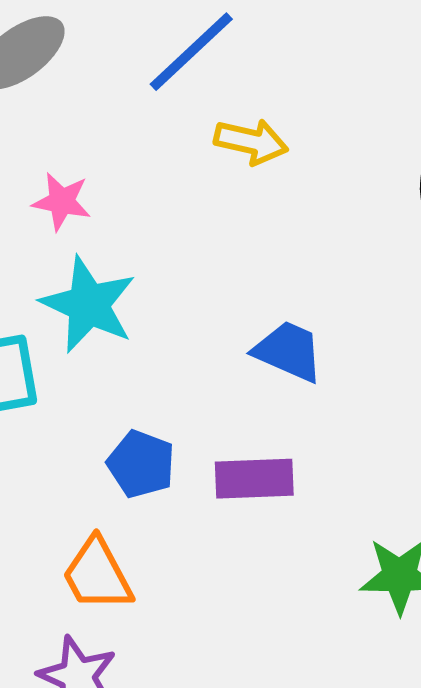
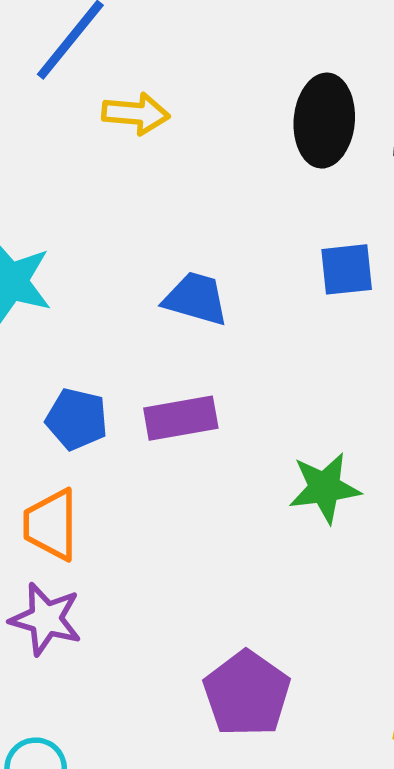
orange trapezoid: (97, 575) -> (51, 525), turned 36

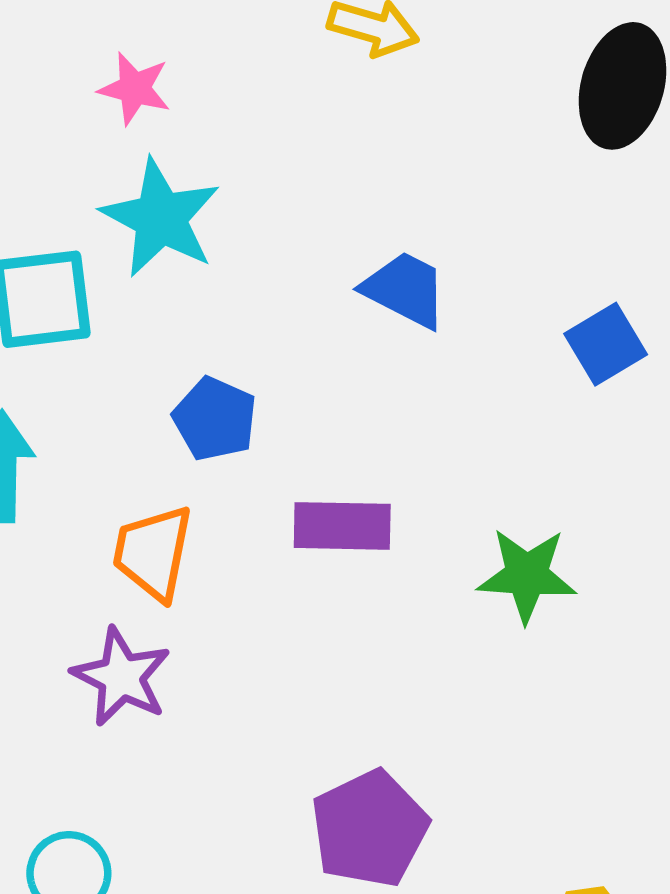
blue square: (347, 269) -> (606, 344), moved, turned -36
purple rectangle: (181, 418) -> (342, 526), moved

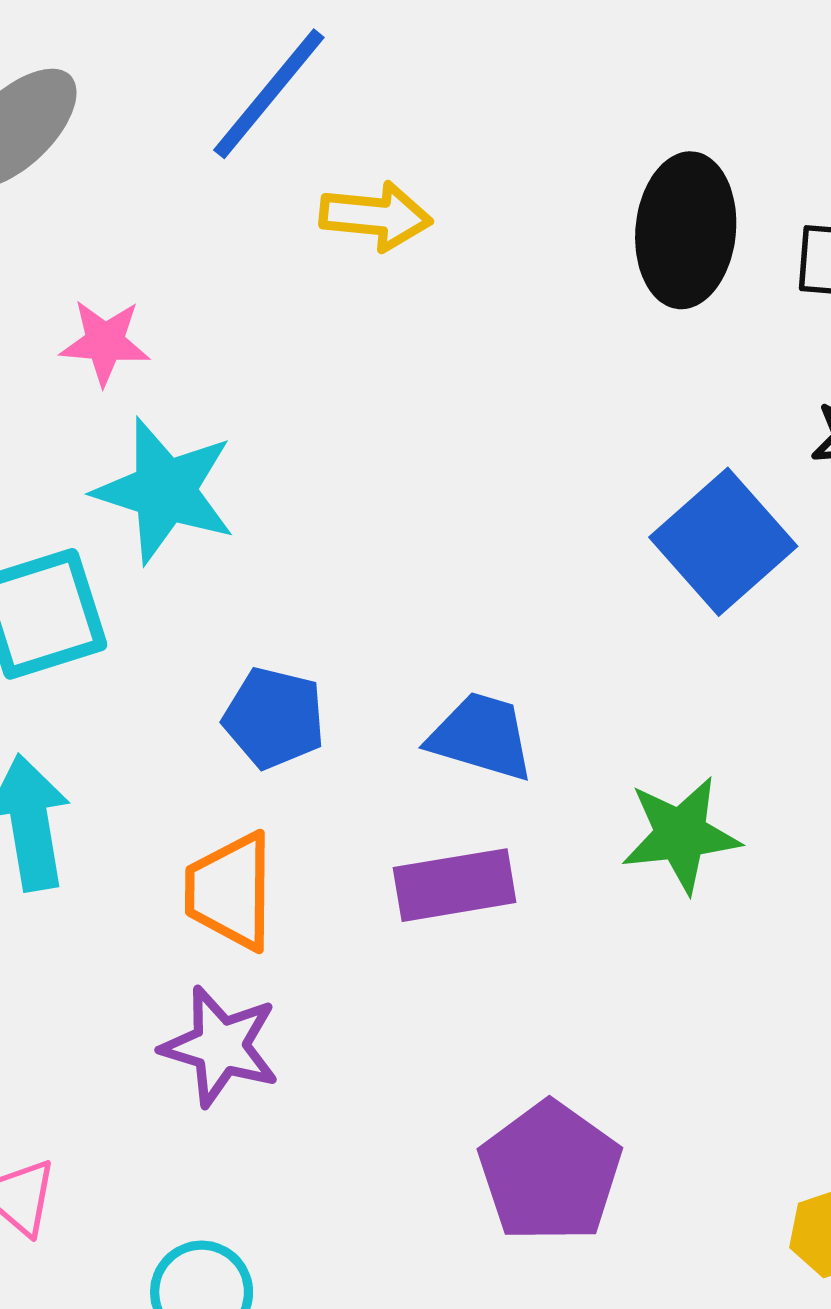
blue trapezoid: (405, 290) -> (481, 737), moved
blue square: (606, 344) -> (723, 542), size x1.4
purple rectangle: (342, 526) -> (455, 885), moved

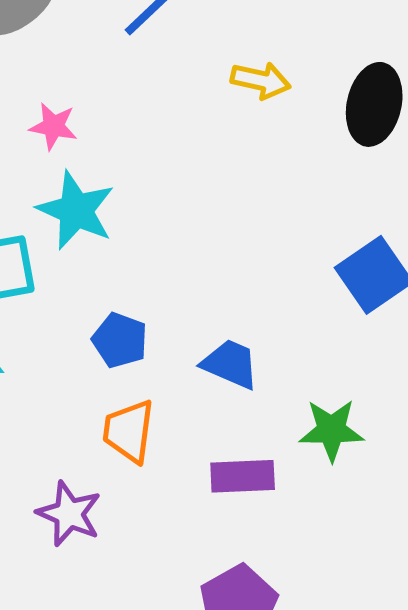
yellow arrow: (376, 216) -> (261, 80), moved
purple rectangle: (455, 885) -> (243, 476), moved
orange trapezoid: (230, 891) -> (129, 431), moved

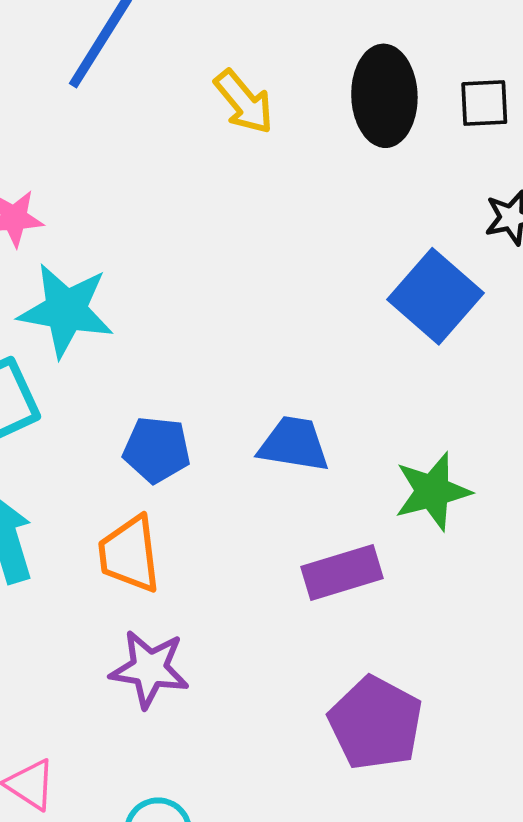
yellow arrow: (261, 80) -> (244, 102), turned 52
orange trapezoid: (129, 431) -> (129, 554), moved

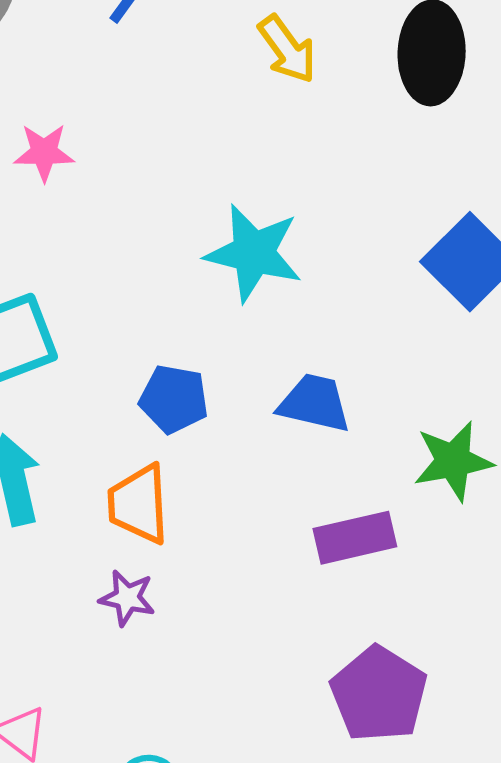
cyan star: (66, 310) -> (254, 253), moved
purple star: (149, 669) -> (127, 598), moved, size x0.7

